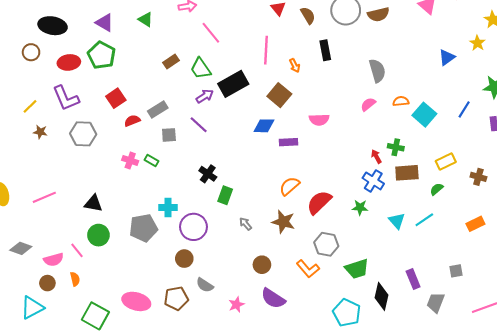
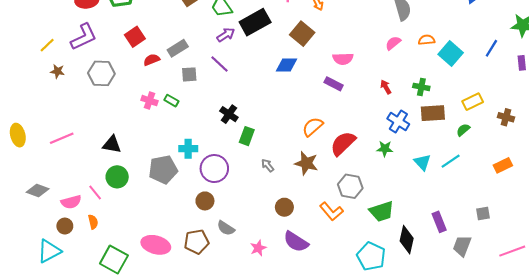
purple L-shape: (66, 98) -> (84, 37), turned -92
purple rectangle: (288, 142) -> (334, 84), moved, turned 30
red arrow: (376, 156) -> (386, 87), moved

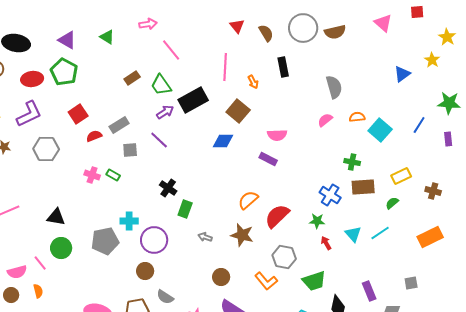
red arrow: (386, 87) -> (326, 243), moved
gray arrow: (268, 165) -> (205, 237), turned -32
orange rectangle: (503, 165) -> (430, 237), size x1.4

